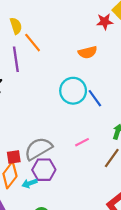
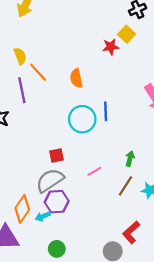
orange semicircle: (88, 52) -> (76, 78), moved, turned 96
blue line: (95, 98) -> (106, 111), moved, turned 36
red square: (14, 157) -> (56, 155), moved

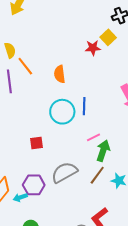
green arrow: (130, 159) -> (103, 151), size x1.5
pink line: (94, 171) -> (94, 137), moved
gray semicircle: (50, 180) -> (64, 172), moved

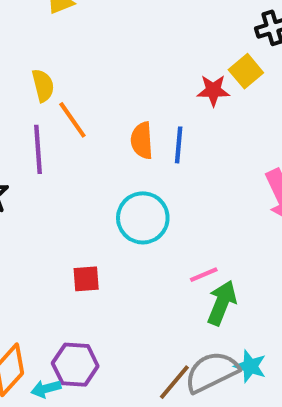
blue line: (84, 106) -> (179, 145), moved
gray semicircle: (64, 172) -> (212, 372), moved
brown line: (97, 175) -> (174, 382), moved

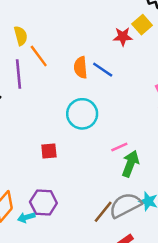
blue line: (179, 145) -> (103, 70), turned -60

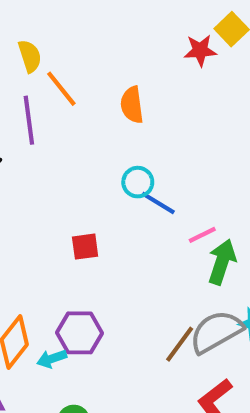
blue line: (103, 70) -> (158, 203), moved
cyan circle: (82, 114) -> (138, 182), size x0.6

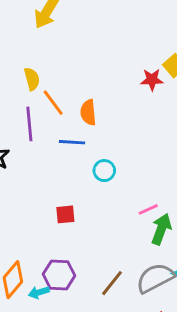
orange semicircle: (132, 105) -> (88, 112), moved
blue line: (158, 203) -> (72, 142), moved, turned -30
brown line: (180, 344) -> (112, 283), moved

